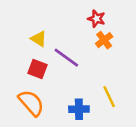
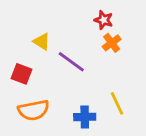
red square: (37, 69) -> (21, 74), moved
orange semicircle: (31, 103) -> (34, 110), turned 120

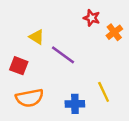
orange cross: (112, 43) -> (114, 32), moved

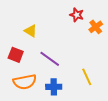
purple line: (63, 55) -> (50, 59), moved
blue cross: (75, 104) -> (54, 87), moved

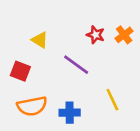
red star: (77, 15) -> (96, 35), moved
purple line: (50, 59) -> (76, 65), moved

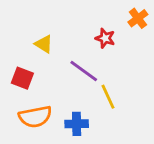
orange cross: (124, 35) -> (138, 18), moved
yellow line: (112, 100) -> (108, 97), moved

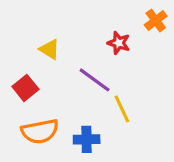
red square: (22, 78) -> (25, 88), turned 30

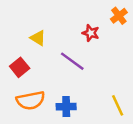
yellow line: (122, 109) -> (118, 105), moved

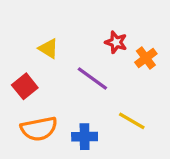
orange cross: (119, 16) -> (146, 58), moved
yellow line: (118, 105) -> (132, 121), moved, turned -35

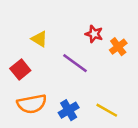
yellow line: (132, 121) -> (107, 110), moved
blue cross: (85, 137) -> (69, 110), turned -30

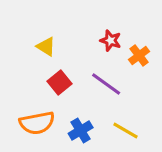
purple line: (75, 63) -> (106, 84), moved
red square: (20, 70) -> (60, 82), moved

